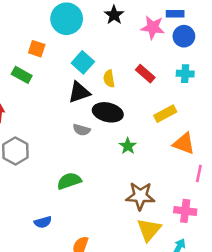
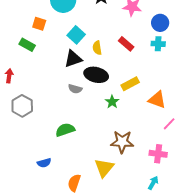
blue circle: (184, 36) -> (160, 23), moved
yellow rectangle: (165, 114) -> (130, 84), moved
pink line: (199, 173) -> (169, 124), turned 32
yellow triangle: (149, 230) -> (104, 168), moved

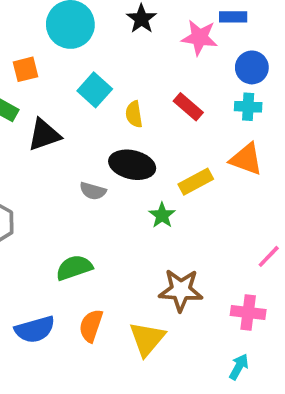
orange square: (39, 24) -> (25, 69), turned -32
black triangle: (73, 59) -> (44, 135), moved
orange triangle: (157, 100) -> (246, 159), moved
blue semicircle: (44, 163) -> (35, 329), size x1.5
orange semicircle: (74, 183) -> (91, 326), moved

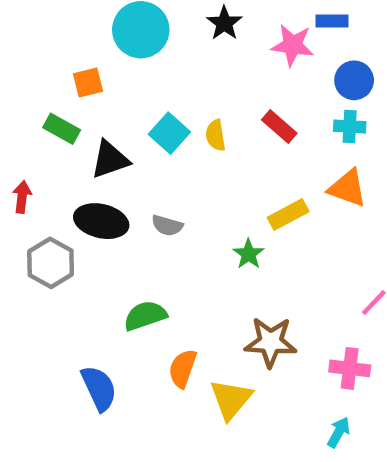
cyan square: (95, 90) -> (169, 133), moved
black ellipse: (132, 165) -> (101, 221), moved
orange semicircle: (91, 326) -> (183, 368), moved
blue semicircle: (35, 329) -> (99, 388), turned -99

